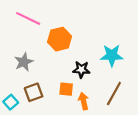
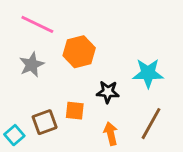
gray star: (24, 62) -> (32, 65), moved
orange square: (66, 89) -> (75, 111), moved

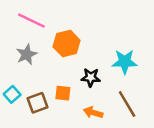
brown line: (151, 124) -> (127, 104), turned -60
orange arrow: (111, 134) -> (93, 113), turned -60
cyan square: (14, 135) -> (12, 94), moved

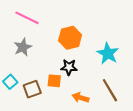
orange hexagon: (67, 44) -> (70, 38), moved
cyan star: (125, 62) -> (108, 53), turned 30
black star: (91, 77) -> (69, 67), moved

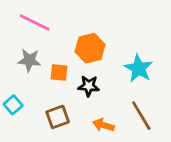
gray star: (23, 47) -> (29, 60), turned 30
orange square: (54, 81) -> (59, 72), moved
brown square: (32, 89) -> (58, 117), moved

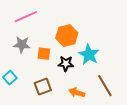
pink line: (35, 23) -> (26, 17), turned -50
cyan star: (139, 68) -> (89, 55), moved

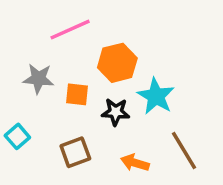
pink line: (26, 17) -> (70, 30), moved

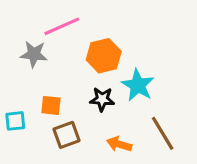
gray star: (39, 79) -> (34, 54), moved
orange square: (77, 94) -> (51, 105), moved
cyan square: (17, 136) -> (15, 121), turned 35

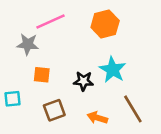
orange hexagon: (104, 56) -> (105, 24), moved
orange square: (51, 105) -> (42, 75), moved

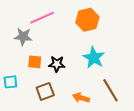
black star: (83, 81) -> (57, 64), moved

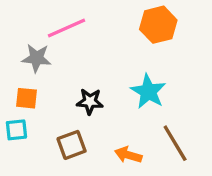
orange hexagon: (87, 20) -> (158, 25), moved
orange square: (35, 62) -> (26, 98), moved

